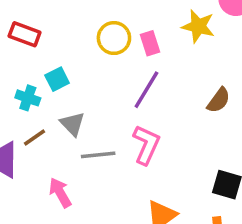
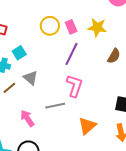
yellow star: (198, 26) -> (97, 27), moved
gray line: (98, 155) -> (55, 106), moved

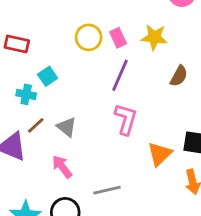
gray triangle: (31, 78) -> (67, 127), moved
gray line: (55, 106) -> (107, 190), moved
orange triangle: (87, 126) -> (160, 154), moved

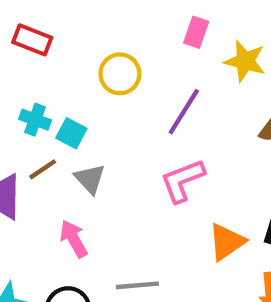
yellow circle: (89, 37) -> (120, 74), moved
pink rectangle: (118, 38) -> (196, 32), moved, turned 36
cyan square: (48, 76) -> (71, 133), moved, turned -36
pink L-shape: (126, 119) -> (182, 181), turned -136

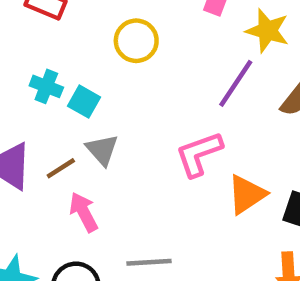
purple line: (184, 112) -> (236, 83), moved
brown line: (43, 169) -> (61, 168), moved
orange triangle: (227, 242) -> (247, 194), moved

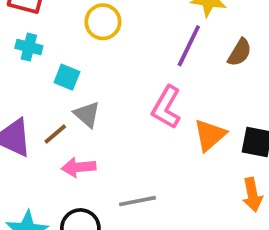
cyan cross: (46, 86) -> (29, 47), moved
pink L-shape: (199, 154) -> (166, 107), turned -33
pink arrow: (84, 212) -> (79, 167), turned -60

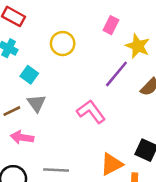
pink L-shape: (166, 107) -> (91, 112), turned 100
orange triangle: (210, 135) -> (112, 164), moved

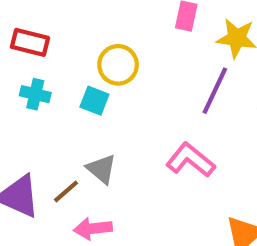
cyan square: (29, 75) -> (94, 101), moved

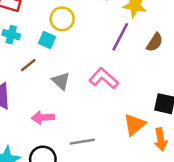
gray triangle: (101, 169) -> (61, 81), moved
brown line: (66, 191) -> (28, 65), moved

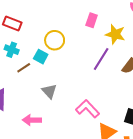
brown line: (28, 65) -> (24, 68), moved
pink L-shape: (104, 78) -> (87, 109), moved

